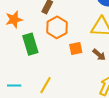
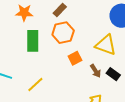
orange square: (76, 49) -> (75, 58), turned -32

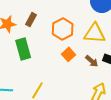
brown rectangle: (60, 10) -> (31, 20), moved
orange hexagon: (63, 33) -> (63, 29), moved

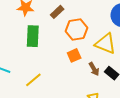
brown rectangle: (31, 20) -> (57, 12), moved

